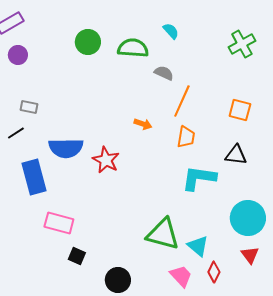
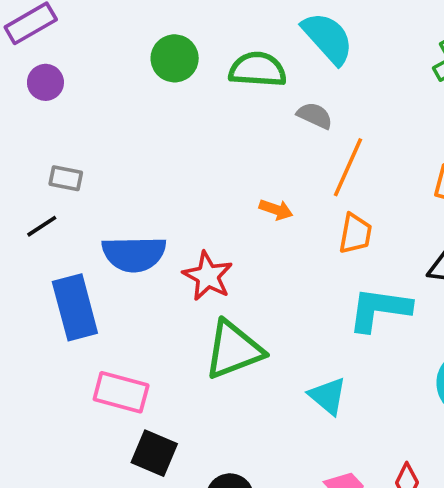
cyan semicircle: (171, 31) -> (328, 38), size x1.8
green triangle: (163, 234) -> (234, 350), moved, turned -36
cyan triangle: (198, 246) -> (328, 396), moved
black square: (77, 256) -> (154, 453), size x1.4

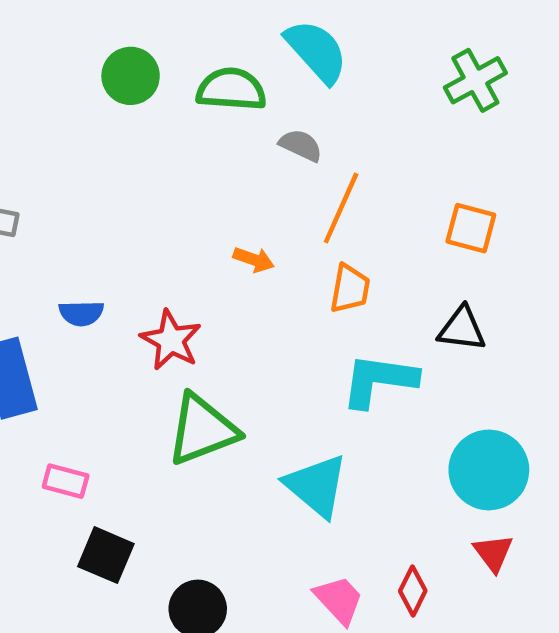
blue semicircle: (134, 254) -> (81, 313), size x0.6
pink rectangle: (121, 392) -> (66, 481), size x0.7
cyan triangle: (328, 396) -> (316, 486), size x1.4

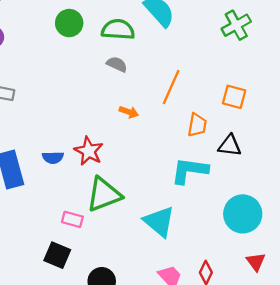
gray semicircle: (301, 145) -> (117, 64), moved
orange trapezoid: (350, 289) -> (197, 125), moved
blue semicircle: (81, 313) -> (53, 158), moved
pink rectangle: (66, 481) -> (72, 219), moved
red triangle: (493, 553) -> (256, 262), moved

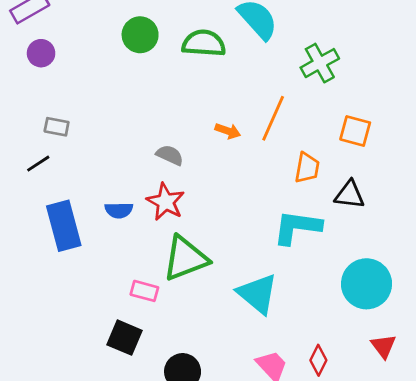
green cross: (236, 25) -> (320, 63), moved
gray semicircle: (117, 64) -> (170, 155), moved
orange arrow: (129, 112) -> (228, 131), moved

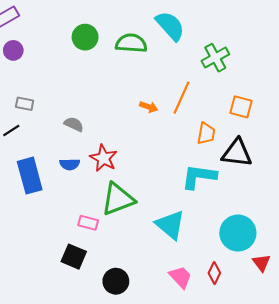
gray semicircle: (170, 155) -> (74, 124), moved
black triangle: (350, 195) -> (237, 153), size x1.4
cyan circle: (367, 284) -> (238, 233), moved

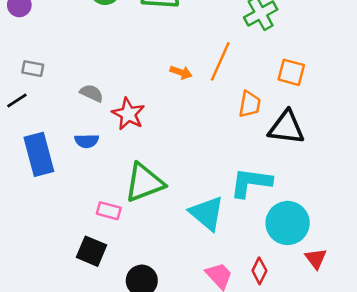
red star: (104, 158) -> (128, 114), moved
cyan L-shape: (199, 177) -> (251, 183), moved

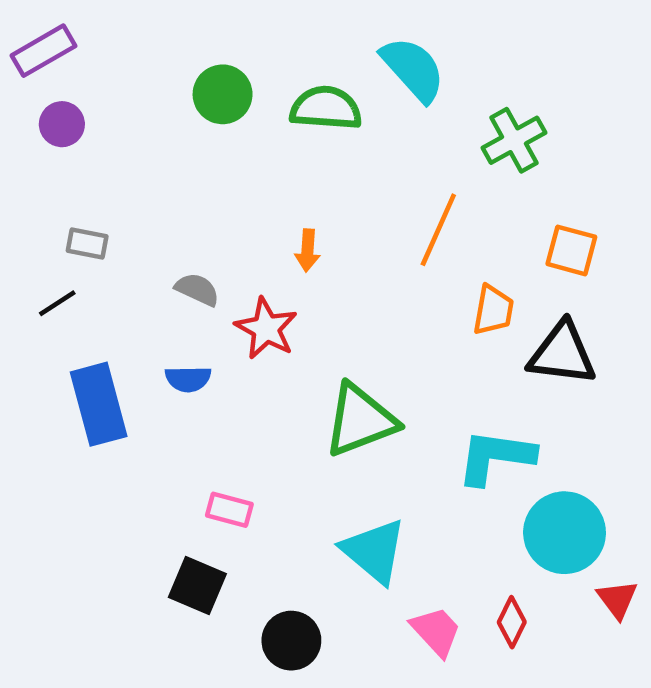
orange arrow: (181, 72) -> (307, 250), moved, turned 75
green triangle: (144, 183) -> (360, 420), moved
cyan triangle: (207, 213) -> (374, 551), moved

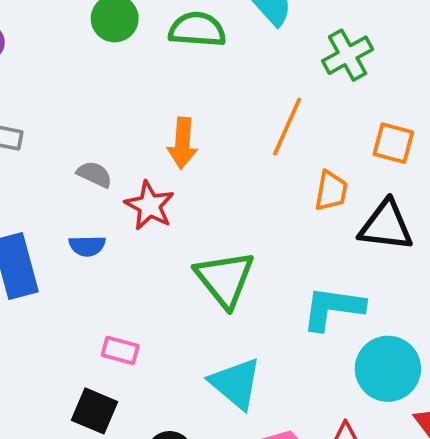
orange arrow: (307, 250) -> (183, 143), size x1.5
green triangle: (360, 420) -> (225, 279), turned -48

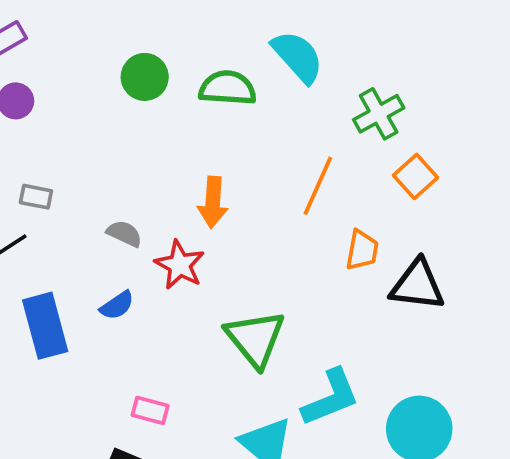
orange square: (393, 143) -> (416, 176), moved, turned 33
blue semicircle: (87, 246) -> (117, 305), turned -33
cyan L-shape: (333, 308) -> (331, 398), moved, turned 150

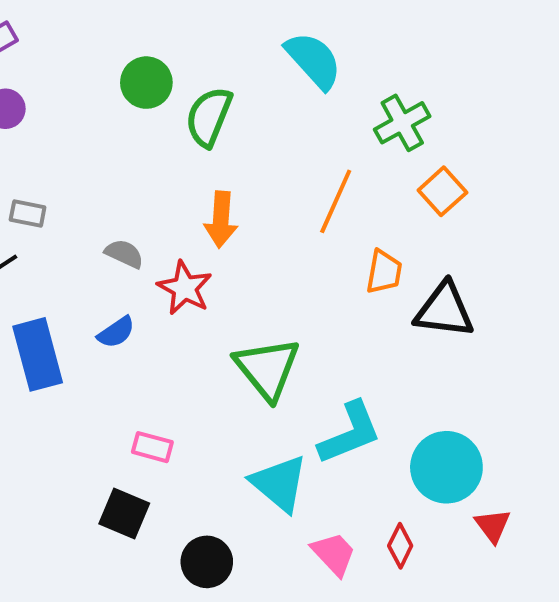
green semicircle: (228, 88) -> (209, 117), moved, turned -72

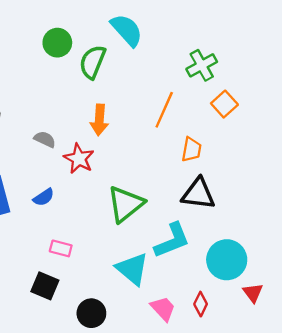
cyan semicircle: (314, 60) -> (127, 30), moved
black triangle: (444, 310) -> (198, 194), moved
blue semicircle: (116, 332) -> (44, 197), moved
green triangle: (267, 369) -> (126, 204), turned 30

